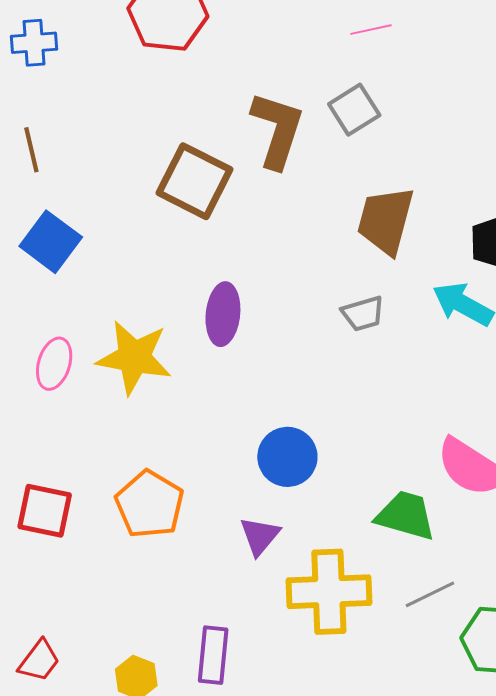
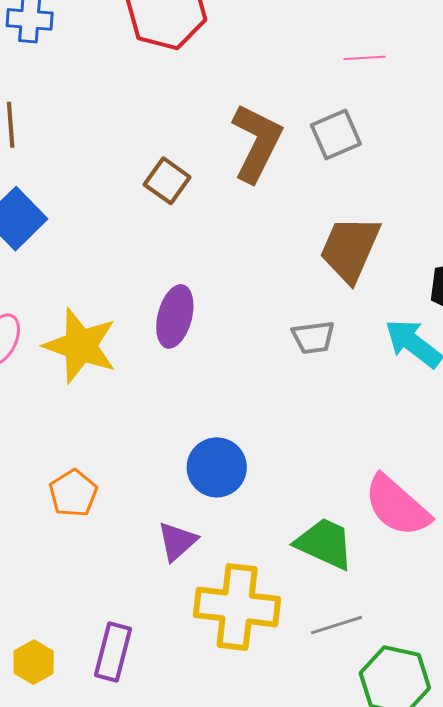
brown square: (194, 181) -> (167, 181), size x0.6
orange pentagon: (150, 504) -> (73, 493), size x0.7

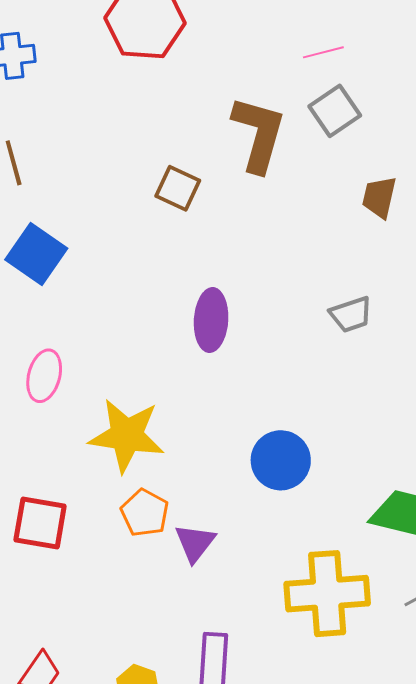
pink line: (365, 58) -> (323, 52), moved
brown trapezoid: (350, 249) -> (379, 197), moved, size x0.6
yellow star: (80, 346) -> (127, 436), moved
purple triangle: (177, 541) -> (195, 543), moved

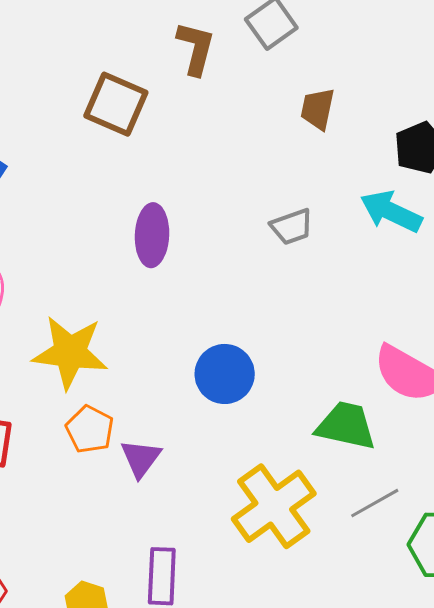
brown L-shape: (259, 134) -> (196, 48), size x0.7
brown square: (178, 188) -> (116, 104), size x1.4
yellow cross: (327, 594) -> (274, 506), turned -30

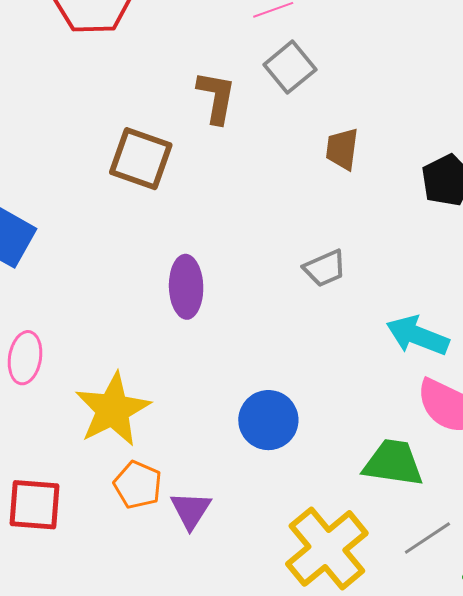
cyan arrow: (391, 212) -> (418, 336), moved
yellow star: (70, 352) -> (113, 410), turned -30

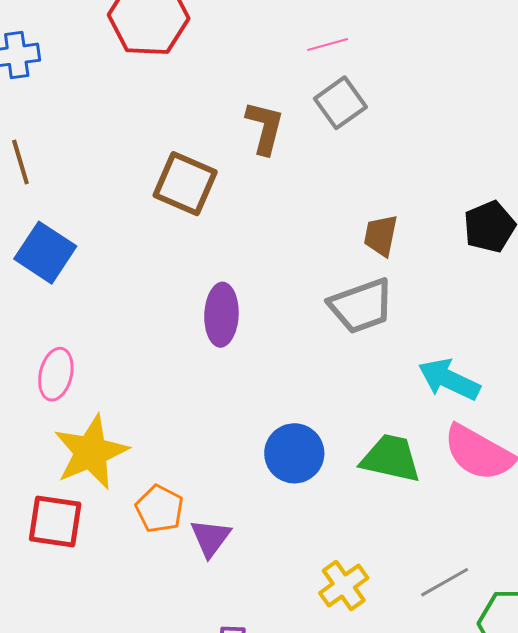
brown trapezoid: (342, 149) -> (381, 236), moved
gray trapezoid: (325, 268) -> (361, 306), size x1.5
yellow star: (113, 410) -> (91, 452), moved
green trapezoid: (393, 463) -> (391, 458), moved
yellow cross: (327, 548) -> (344, 586), size x0.6

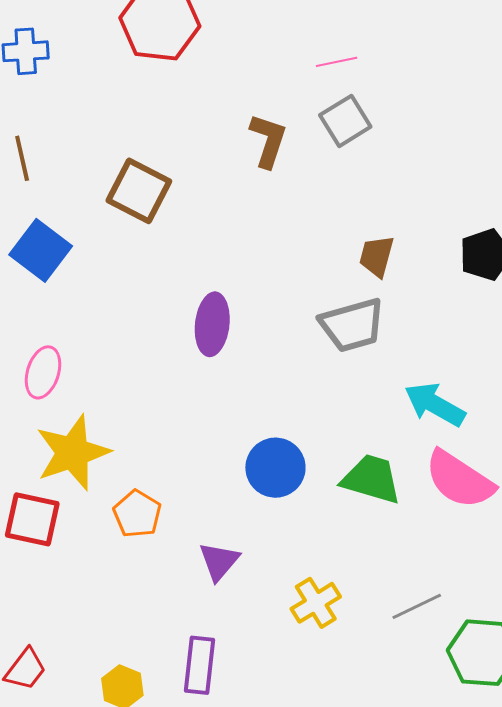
brown square: (185, 184) -> (139, 191), moved
purple triangle: (210, 538) -> (219, 561), moved

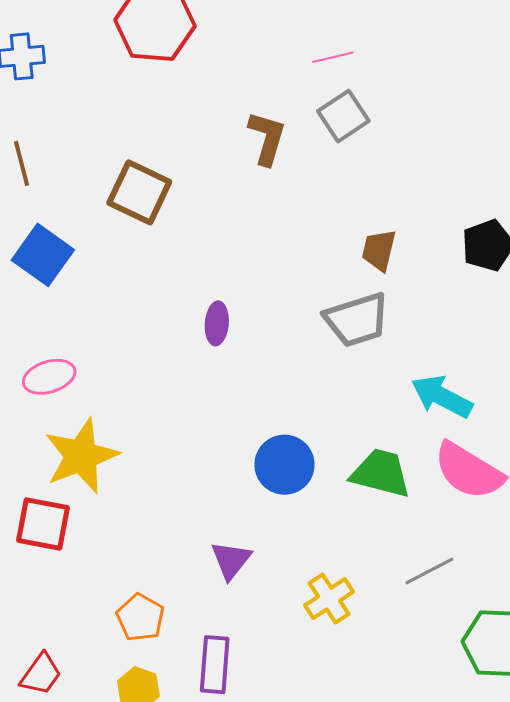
purple ellipse: (212, 324) -> (217, 323), size x0.7
pink ellipse: (43, 372) -> (49, 377), turned 57
orange pentagon: (137, 514) -> (140, 618), moved
gray line: (417, 606) -> (429, 571), moved

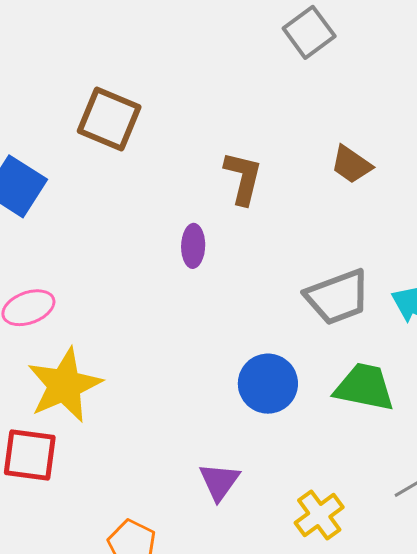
brown L-shape: (267, 138) -> (243, 178), moved
brown trapezoid: (379, 250) -> (351, 165), turned -66
gray trapezoid: (357, 320) -> (337, 297), moved

